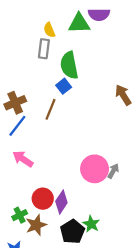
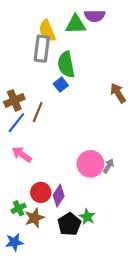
yellow semicircle: (49, 30) -> (47, 31), size x1.5
gray rectangle: (44, 49) -> (42, 49), size x1.4
brown line: (50, 109) -> (38, 112), moved

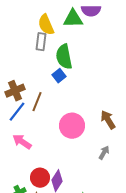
gray rectangle: (42, 49) -> (41, 42), size x0.7
brown arrow: (118, 93) -> (108, 120), moved
pink circle: (90, 164) -> (72, 126), moved

